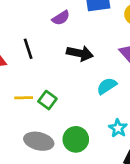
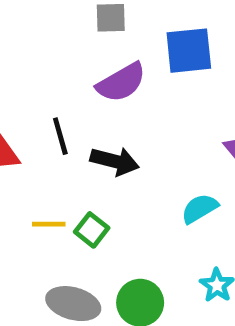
purple semicircle: (61, 18) -> (121, 82), size x1.5
black arrow: (80, 53) -> (115, 161), moved

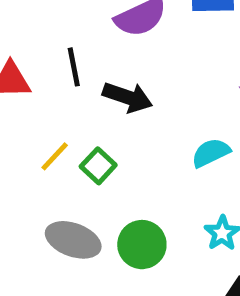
yellow line: (49, 224) -> (55, 156), turned -52

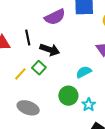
green square: (98, 166) -> (39, 68), moved
green circle: (142, 245) -> (68, 96), moved

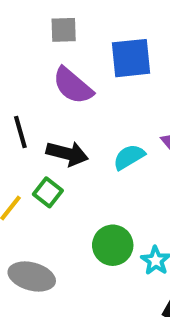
purple semicircle: (55, 17) -> (73, 86), turned 70
cyan semicircle: (84, 72) -> (129, 157), moved

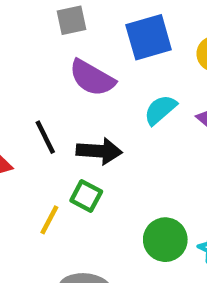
cyan semicircle: (129, 157) -> (160, 110), moved

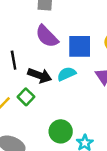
blue square: (149, 37) -> (80, 46), moved
cyan semicircle: (160, 110) -> (66, 74), moved

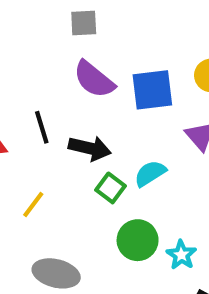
cyan semicircle: (66, 74) -> (150, 173), moved
green square: (26, 97) -> (111, 188), moved

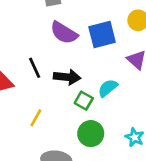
green circle: (138, 240) -> (91, 134), moved

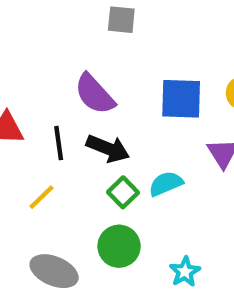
purple semicircle: (64, 33) -> (95, 94), moved
black line: (35, 68) -> (59, 143), moved

